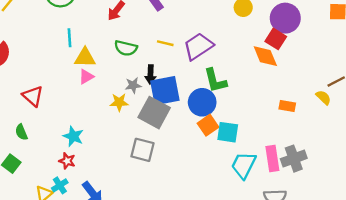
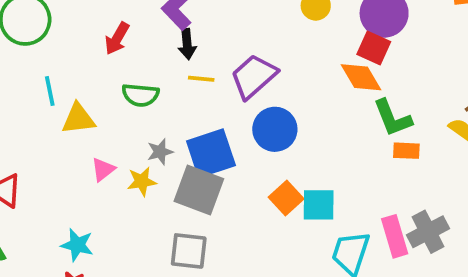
black arrow: (150, 74) -> (187, 44), moved
pink triangle: (86, 77) -> (103, 169), moved
green L-shape: (215, 80) -> (393, 118), moved
blue circle: (202, 102) -> (275, 129), moved

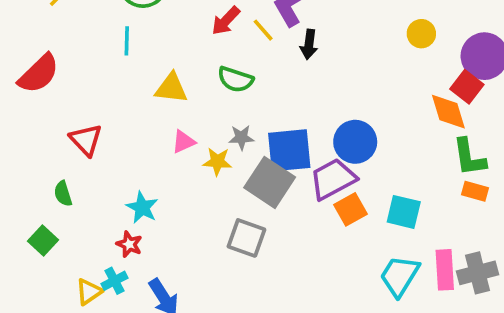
black arrow: (187, 44) -> (309, 44), moved
purple trapezoid: (254, 76) -> (333, 179), moved
yellow line: (201, 79) -> (263, 30), moved, turned 30
cyan line: (50, 91) -> (127, 41), moved
cyan square: (319, 205) -> (404, 212), moved

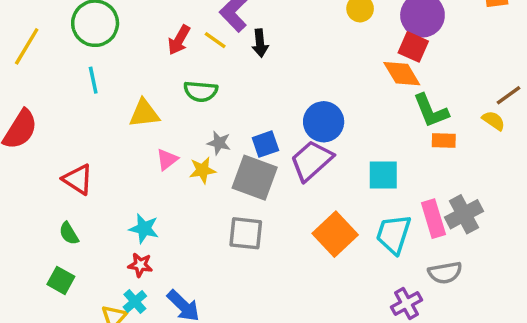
gray star: (241, 138) -> (219, 143), turned 30
blue square: (289, 150) -> (265, 144), size x0.6
orange square: (350, 209) -> (335, 234), moved, size x1.4

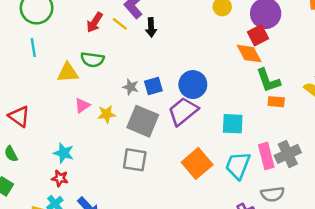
red square: (413, 47) -> (258, 35), turned 36
green semicircle: (201, 91) -> (92, 60), moved
gray star: (219, 143) -> (131, 87), moved
blue square: (265, 144) -> (153, 86), moved

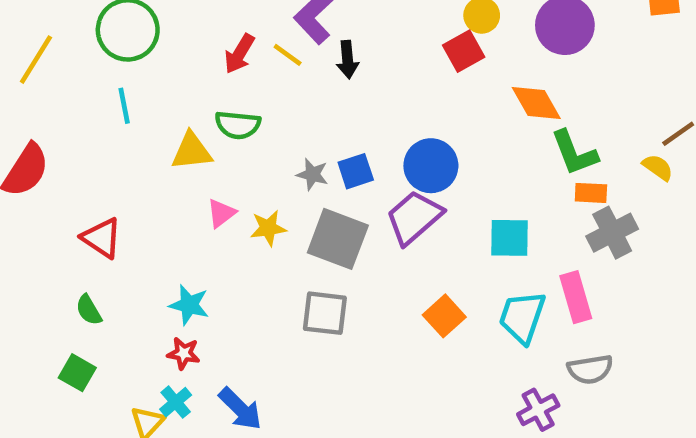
red square: (258, 35) -> (464, 51), moved
gray cross: (288, 154) -> (612, 233), moved
orange square: (197, 163) -> (444, 316), size x0.7

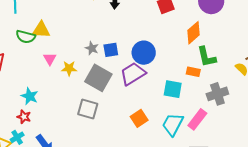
orange diamond: (536, 103) -> (194, 33), turned 70
green semicircle: (238, 125) -> (26, 37), moved
orange rectangle: (591, 193) -> (193, 72), moved
pink triangle: (221, 213) -> (50, 59), turned -32
pink rectangle: (576, 297) -> (197, 119), turned 45

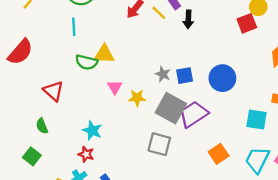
purple trapezoid: (133, 74) -> (194, 114), moved

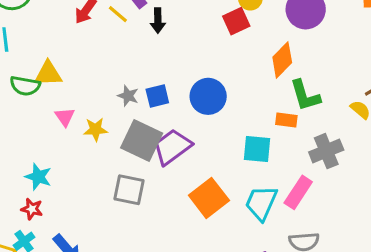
orange square: (219, 154) -> (209, 198), size x1.4

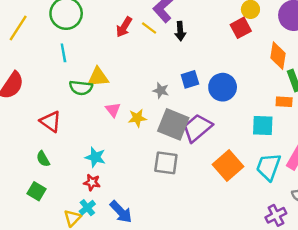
orange diamond: (282, 60) -> (278, 56), turned -32
blue square: (157, 96) -> (190, 79), moved

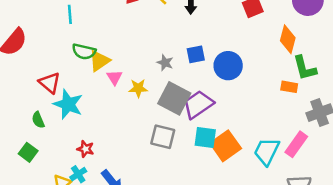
yellow triangle: (98, 77) -> (99, 61), moved, turned -35
cyan square: (263, 125) -> (205, 138), moved
cyan star: (95, 157) -> (68, 104), moved, size x1.4

